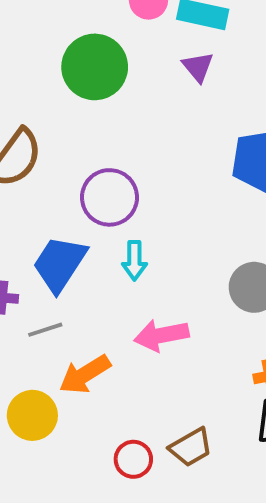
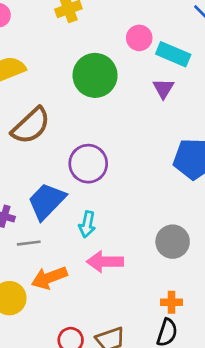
cyan arrow: (134, 261) -> (87, 224), moved

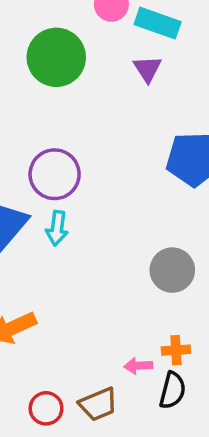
cyan arrow: (87, 224) -> (57, 228), moved
pink arrow: (105, 262) -> (138, 366), moved, size x0.6

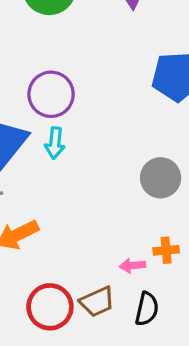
black semicircle: (173, 390) -> (147, 309), moved
red circle: (46, 408) -> (50, 307), size x1.5

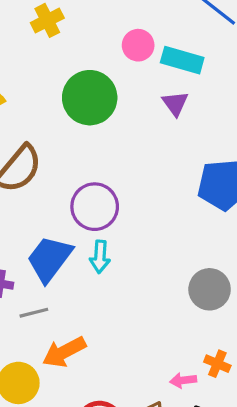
orange cross: (166, 250) -> (217, 364), turned 30

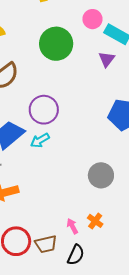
cyan arrow: (100, 257) -> (40, 140), turned 42
pink arrow: (183, 380) -> (72, 226), turned 56

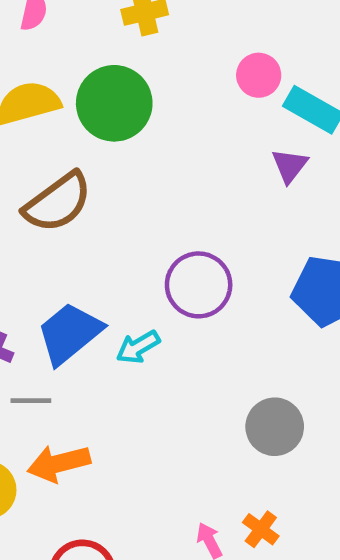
green circle: (56, 44) -> (114, 103), moved
purple circle: (44, 110) -> (199, 285), moved

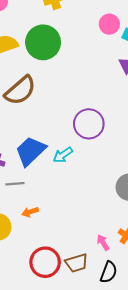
orange arrow: (59, 463) -> (30, 212), size x0.6

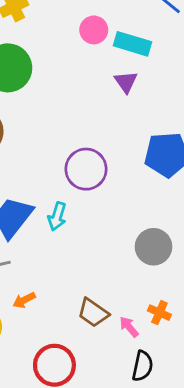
cyan arrow: (63, 155) -> (57, 216), turned -30
brown trapezoid: (77, 263) -> (93, 313), moved, turned 60

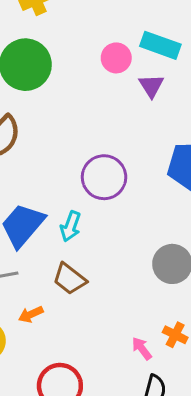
pink circle: (94, 30) -> (116, 58), moved
brown trapezoid: (93, 313) -> (70, 279), moved

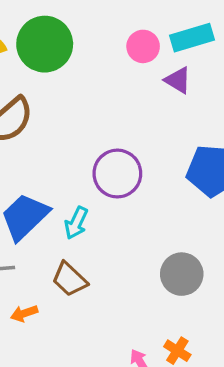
cyan rectangle: (160, 45) -> (192, 38), turned -42
purple triangle: (151, 86) -> (178, 80), turned -32

